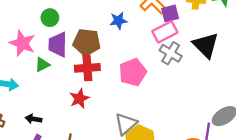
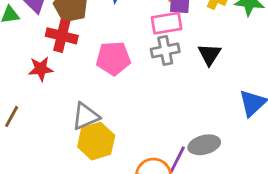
black triangle: (206, 45) -> (209, 54), size x0.7
gray cross: (171, 53) -> (165, 50), turned 30

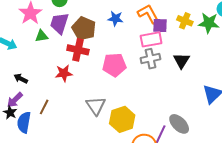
gray triangle: (86, 116) -> (96, 106), turned -40
yellow hexagon: (96, 141) -> (122, 119), moved
gray ellipse: (204, 145) -> (179, 124), turned 60

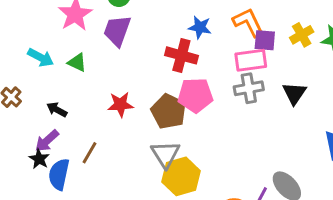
yellow cross: (185, 21) -> (302, 35), turned 35
brown pentagon: (84, 28) -> (169, 111), moved
green triangle: (42, 36) -> (77, 62), moved, turned 32
red cross: (78, 50) -> (181, 55), moved
yellow hexagon: (122, 119) -> (181, 176), moved

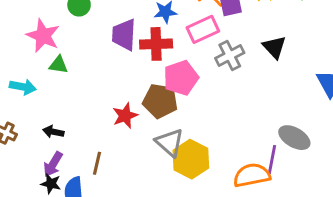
purple trapezoid: (117, 31) -> (124, 35), moved
pink rectangle: (251, 60) -> (203, 29), moved
green triangle: (77, 62) -> (58, 65), moved
red star: (121, 104) -> (125, 116), moved

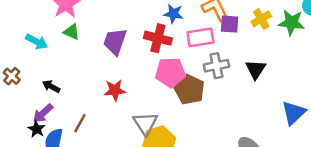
purple trapezoid: (124, 35) -> (115, 41), moved
brown pentagon: (160, 101) -> (189, 90), moved

